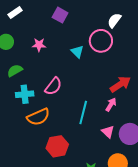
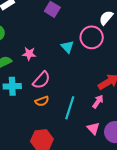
pink star: (39, 45) -> (29, 54), moved
orange semicircle: (38, 117) -> (42, 101), moved, size x0.6

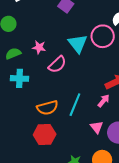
cyan triangle: (67, 47) -> (78, 44), size x1.5
pink semicircle: (41, 80) -> (57, 64), moved
orange semicircle: (42, 101) -> (47, 108), moved, size x1.5

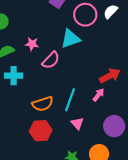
pink circle: (103, 36) -> (85, 15), moved
cyan triangle: (78, 44) -> (70, 39), turned 50
pink triangle: (97, 127) -> (77, 123), moved

